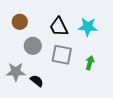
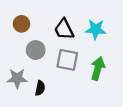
green arrow: (90, 63) -> (98, 69), size x1.5
black semicircle: (37, 81) -> (40, 88), turned 64

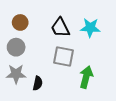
gray circle: (36, 50) -> (16, 47), moved
green arrow: (98, 69) -> (86, 77), moved

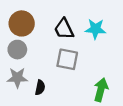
brown circle: (20, 22) -> (22, 23), size x1.5
green arrow: (86, 77) -> (101, 90), moved

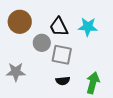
gray circle: (17, 50) -> (42, 43), moved
black semicircle: (40, 88) -> (63, 81), moved, turned 72

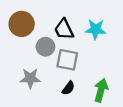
gray star: (16, 72) -> (30, 78), moved
black semicircle: (63, 81) -> (68, 88), turned -48

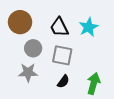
cyan star: (96, 29) -> (88, 27), turned -30
gray circle: (45, 47) -> (33, 48), moved

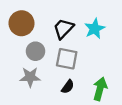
black trapezoid: (59, 27) -> (63, 29), turned 70

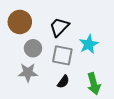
cyan star: (95, 29) -> (89, 44), moved
green arrow: (100, 89) -> (94, 84), turned 150

